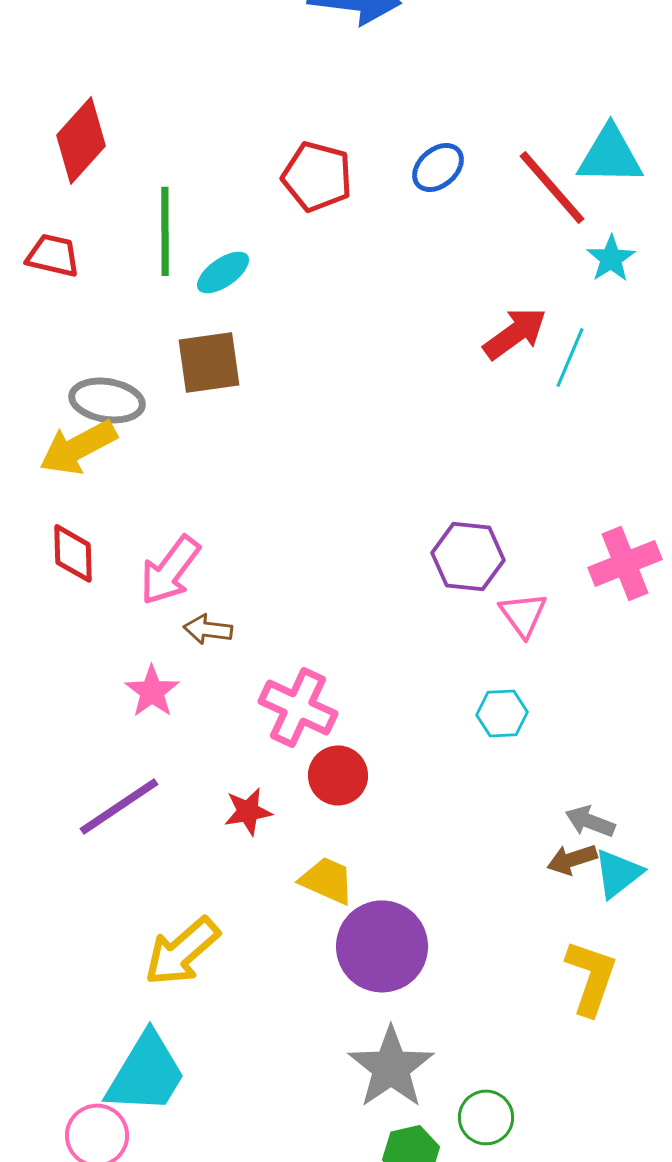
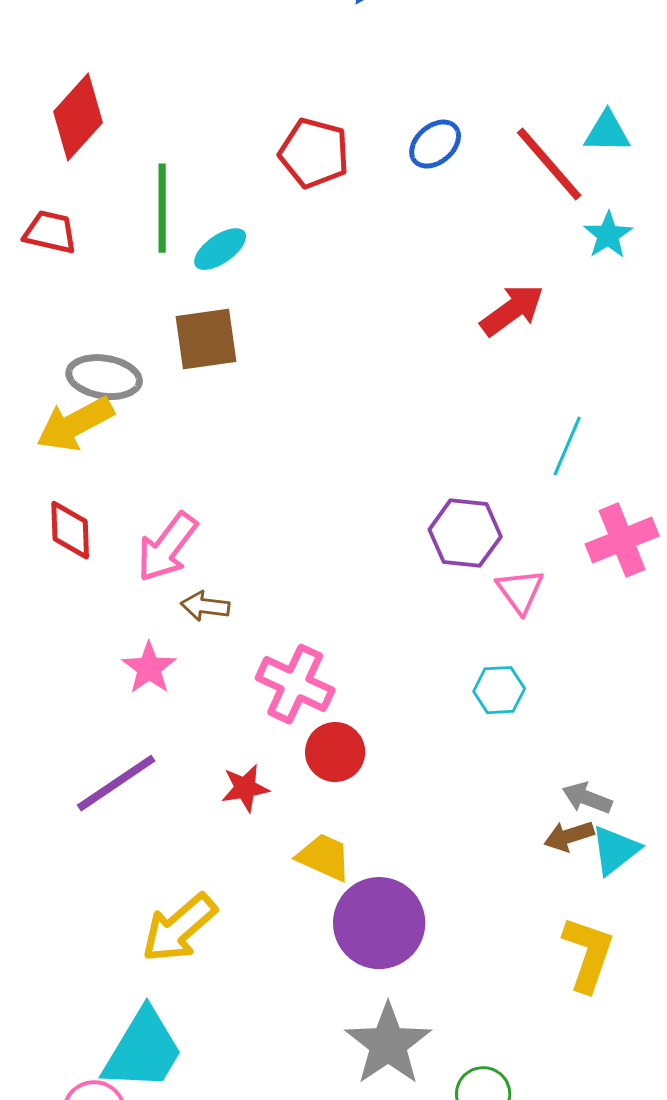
cyan triangle: (610, 155) -> (607, 132), size x0.7
cyan line: (570, 357) -> (567, 446), moved

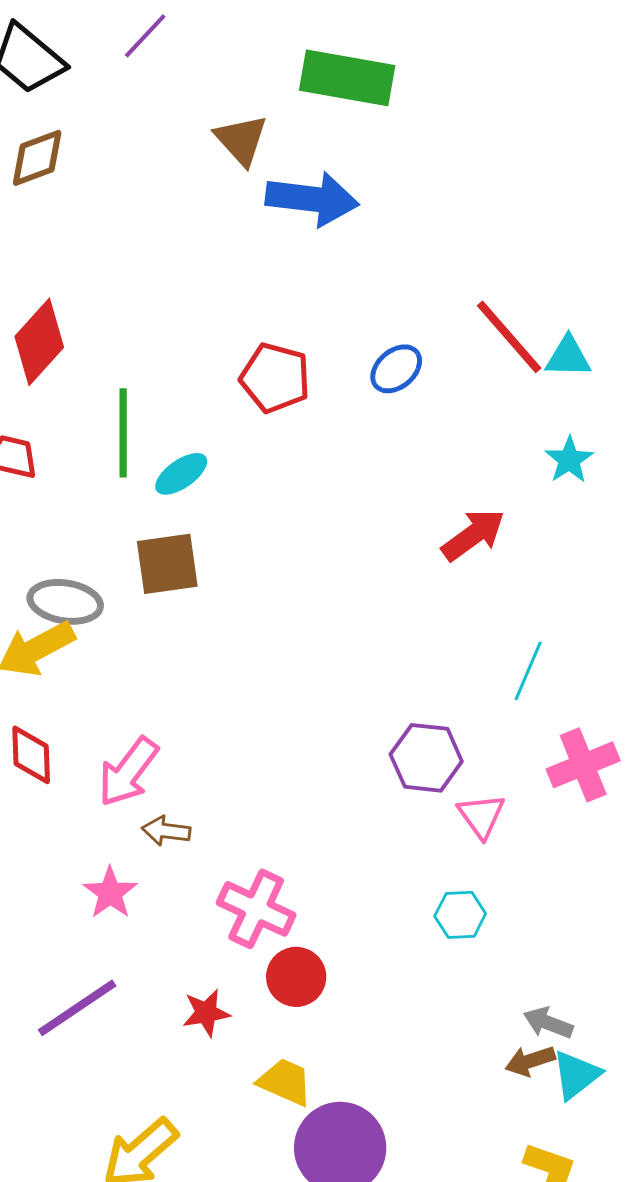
red line: (549, 164) -> (509, 337), moved

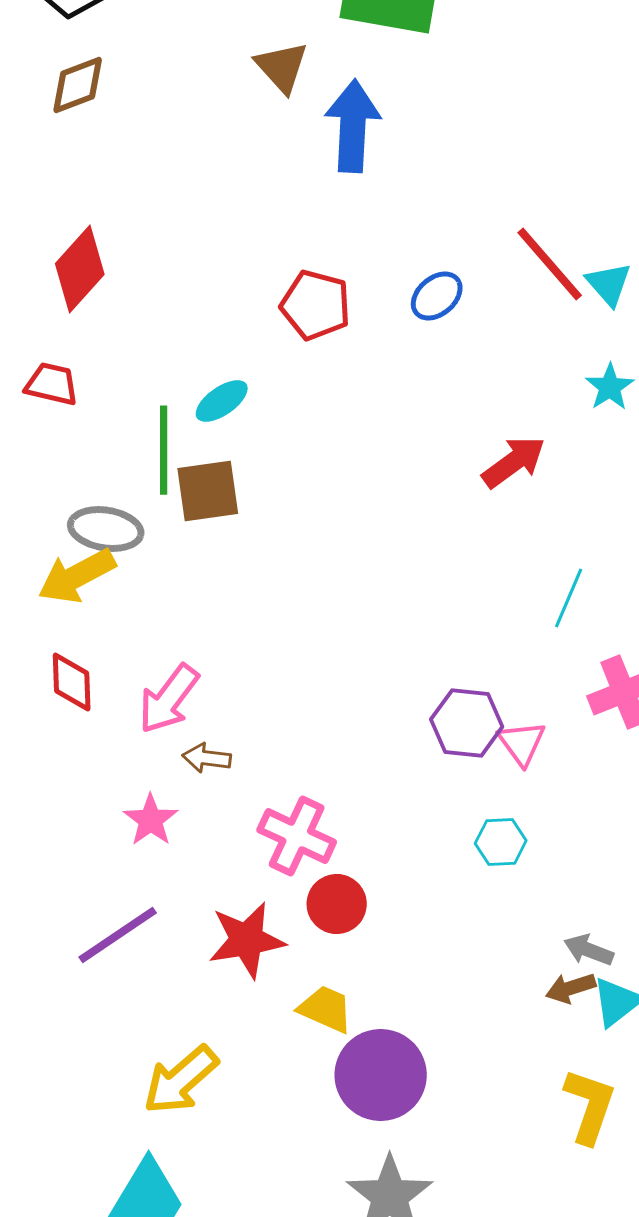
blue arrow: (312, 199) -> (353, 126), turned -94
cyan triangle: (568, 357) -> (609, 284), turned 48
green line: (123, 433) -> (164, 450), moved
purple hexagon: (426, 758) -> (467, 723), moved
red star: (206, 1013) -> (247, 940), size x1.6

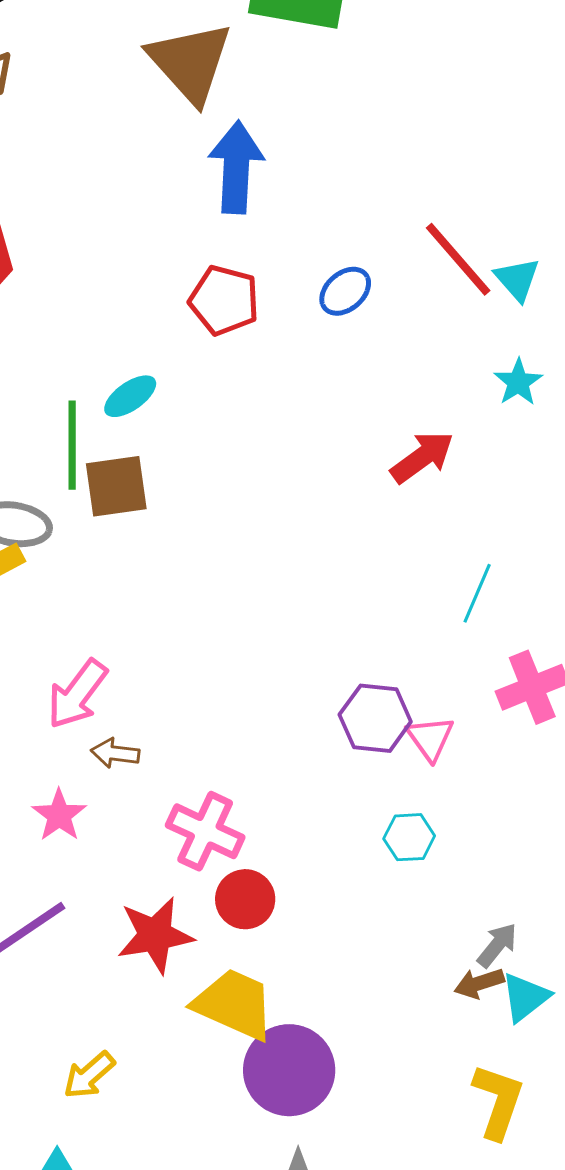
brown triangle: (282, 67) -> (190, 62), size x1.6
blue arrow: (353, 126) -> (236, 167), moved
gray arrow: (589, 950) -> (497, 945), turned 108
yellow trapezoid: (326, 1009) -> (234, 1004), size x1.5
yellow arrow: (181, 1080) -> (89, 1075), size x0.7

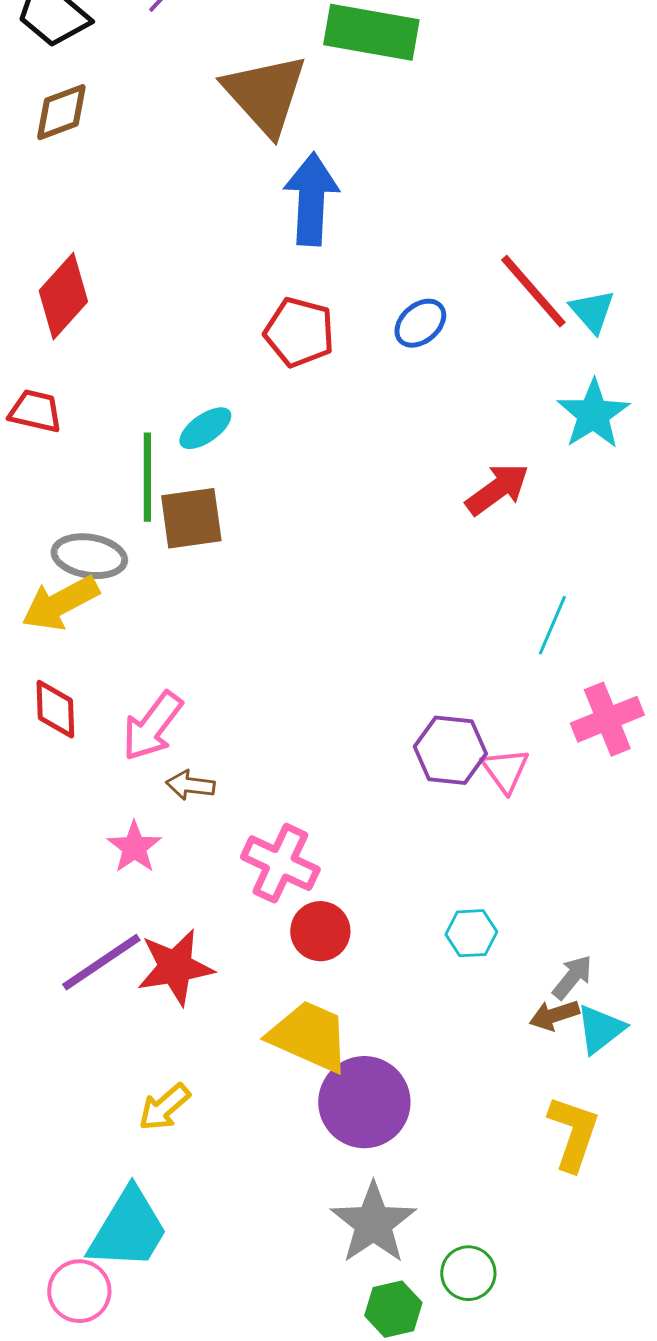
cyan star: (518, 382) -> (593, 414), size x1.5
cyan hexagon: (409, 837) -> (471, 933), moved
red star: (155, 935) -> (175, 967), moved

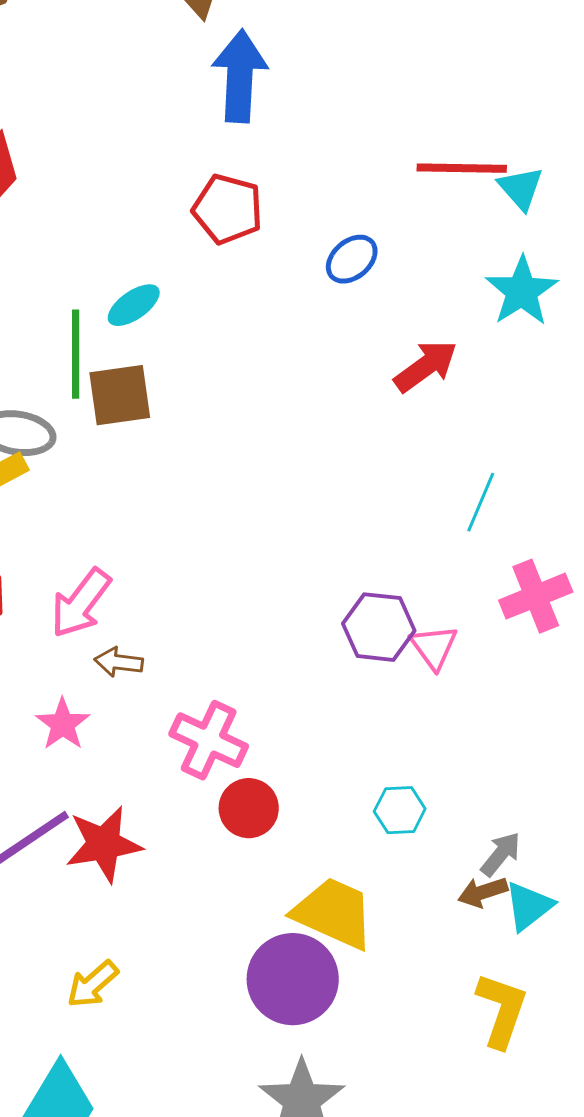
red line: (533, 291) -> (462, 168), turned -48
blue ellipse: (420, 323) -> (352, 259), moved
yellow trapezoid: (309, 1036) -> (334, 913), moved

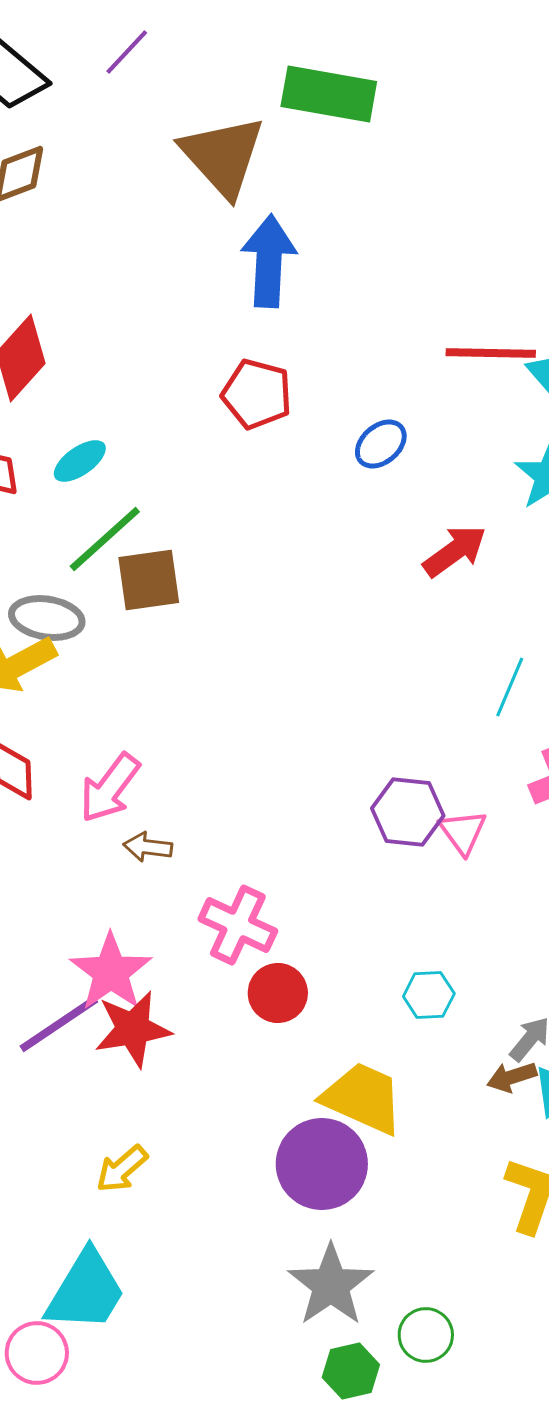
cyan ellipse: (134, 305) -> (80, 461), moved
green line: (76, 354) -> (105, 539), turned 48
pink star: (63, 724) -> (111, 972), moved, size x1.5

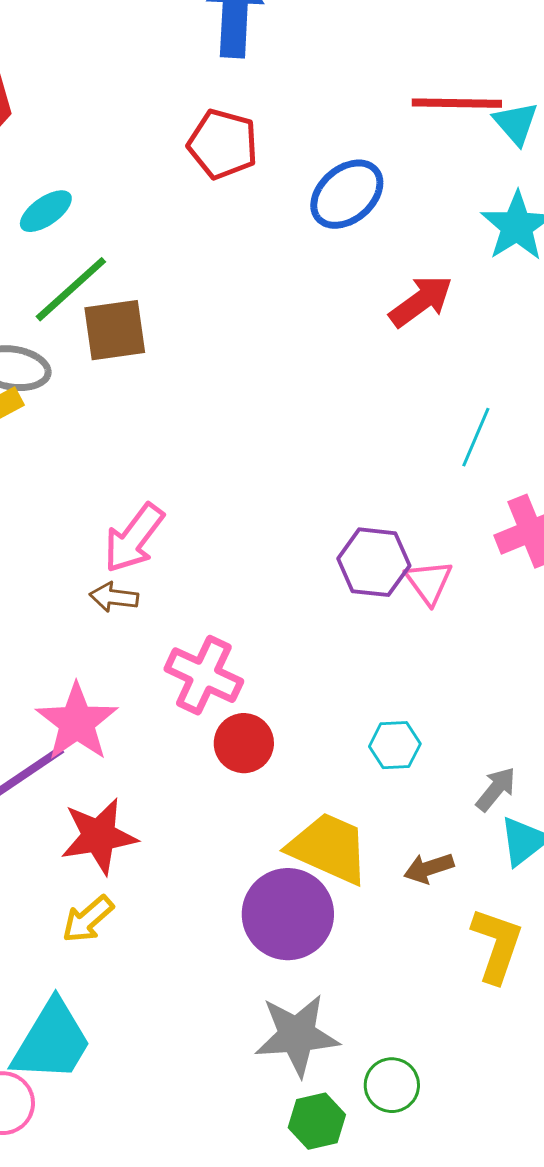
blue ellipse: (381, 444) -> (347, 194), size x1.4
pink arrow: (110, 788) -> (134, 538), moved
red star: (133, 1029) -> (99, 836), moved
brown arrow: (512, 1077) -> (429, 868), moved
gray star: (331, 1285) -> (297, 1035), turned 30

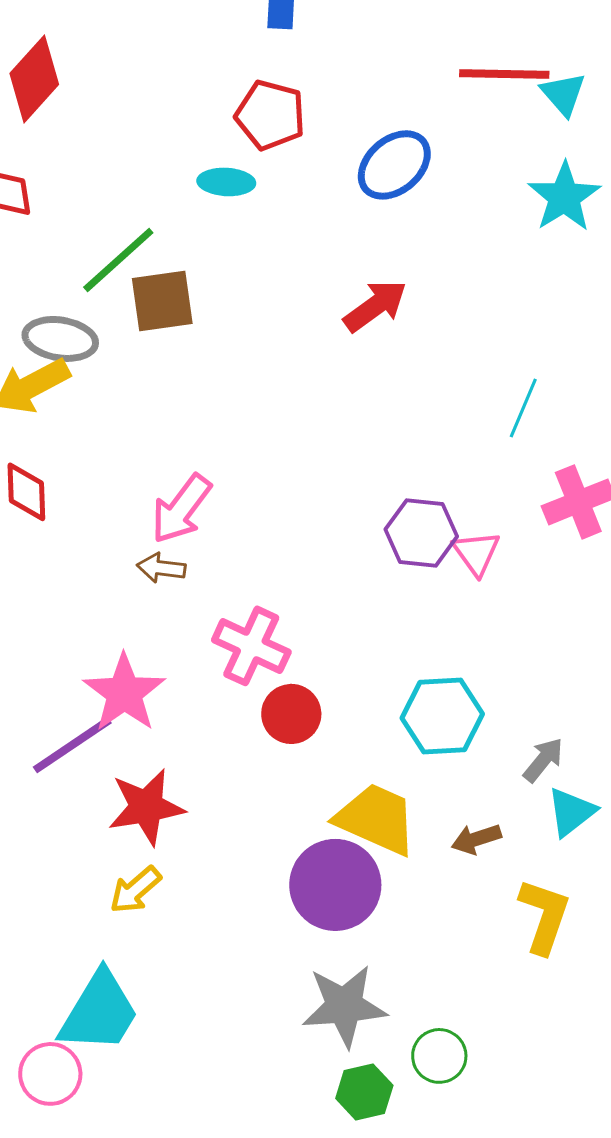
cyan ellipse: (46, 211) -> (226, 182), moved, turned 38
red arrow: (421, 301) -> (375, 306), moved
cyan hexagon: (395, 745) -> (442, 716), size x1.6

